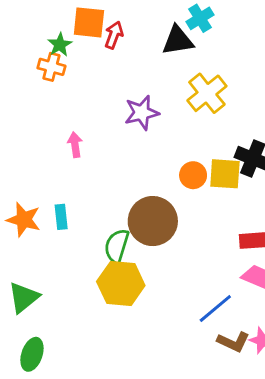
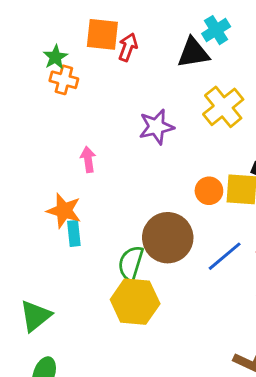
green star: (60, 45) -> (55, 57), moved
orange star: (24, 220) -> (64, 211), moved
blue line: (215, 308) -> (225, 256), moved

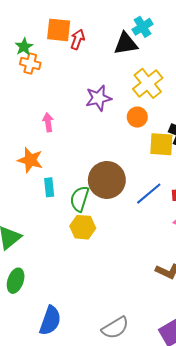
orange circle: (209, 191) -> (137, 117), moved
cyan rectangle: (74, 233) -> (49, 187), moved
yellow hexagon: (135, 302) -> (83, 227), size x0.7

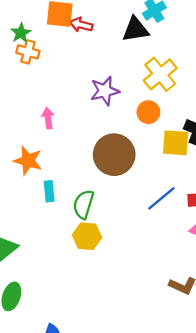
red arrow: (77, 39) -> (81, 25), turned -96
brown circle: (107, 180) -> (114, 155), moved

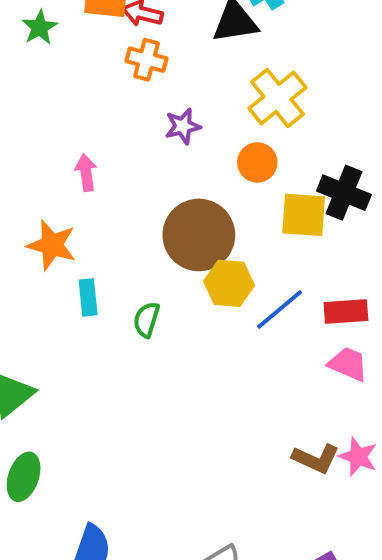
orange cross: (28, 52) -> (146, 60), moved
purple star: (105, 91) -> (183, 126), size x0.7
green semicircle: (83, 204) -> (146, 320), size x0.7
yellow hexagon: (87, 236) -> (229, 283), moved

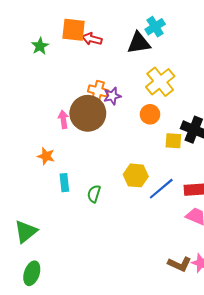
orange cross: (146, 60) -> (98, 91), moved
yellow square: (304, 215) -> (173, 141), size x0.7
brown circle: (199, 235) -> (88, 113), moved
orange star: (52, 245) -> (46, 156), size x0.7

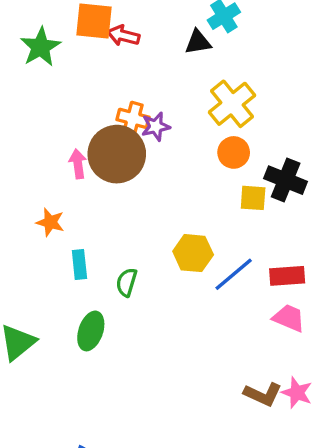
black triangle: (139, 43) -> (198, 42), size x0.7
green star: (40, 46) -> (40, 47), size x1.4
orange circle: (150, 114) -> (234, 152), moved
green ellipse: (32, 273) -> (91, 331), moved

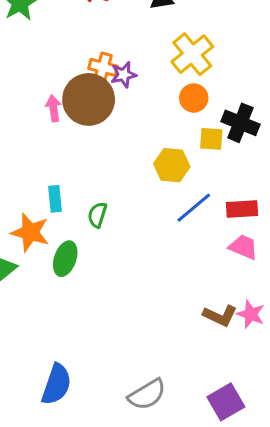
orange star: (50, 222) -> (30, 232), moved, size x1.5
yellow hexagon: (193, 253) -> (172, 165), moved

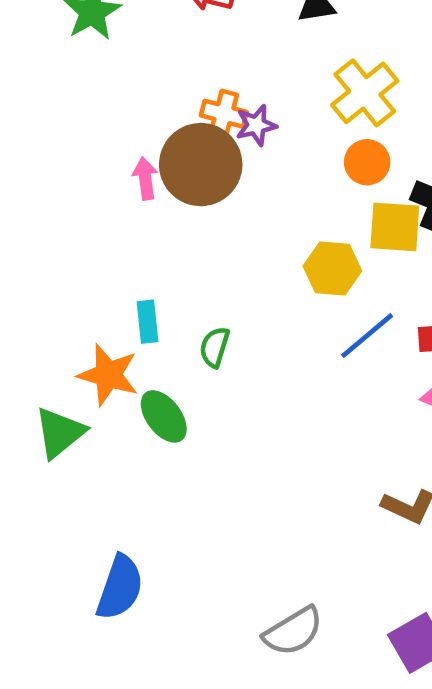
yellow square: (211, 139) -> (395, 227), size x1.4
green ellipse: (65, 259) -> (164, 416), turned -56
blue semicircle: (56, 384) -> (120, 587), moved

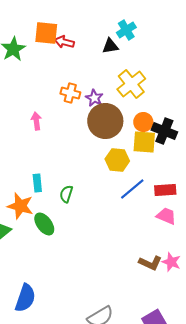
purple star: (256, 125) -> (94, 98), moved, turned -30
orange circle: (367, 162) -> (143, 122), moved
brown circle: (201, 165) -> (105, 121), moved

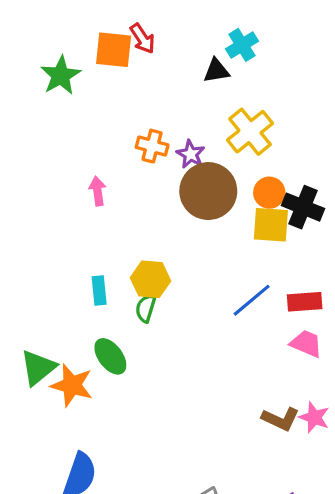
red arrow: (64, 42) -> (142, 39), moved, turned -138
yellow hexagon: (117, 160) -> (151, 279), moved
orange star: (20, 206) -> (72, 385), moved

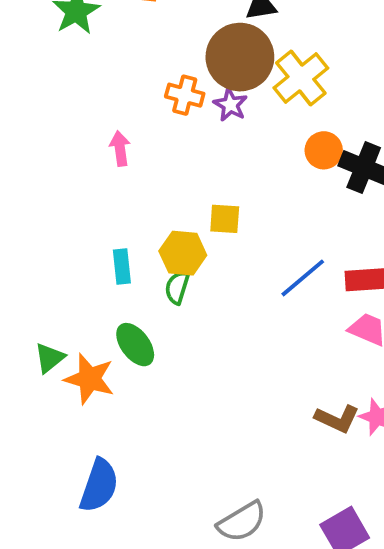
brown circle: (208, 191) -> (240, 57), moved
yellow square: (271, 225) -> (225, 219), moved, size x0.7
green triangle: (38, 368) -> (50, 358), size x0.7

